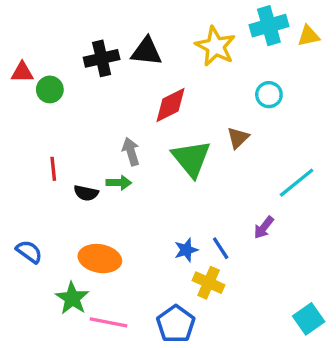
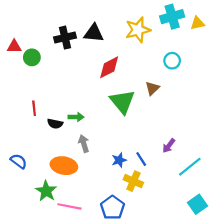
yellow star: (215, 46) -> (138, 30), turned 30
gray arrow: (131, 152) -> (84, 144), moved
cyan line: (297, 183) -> (190, 167), moved

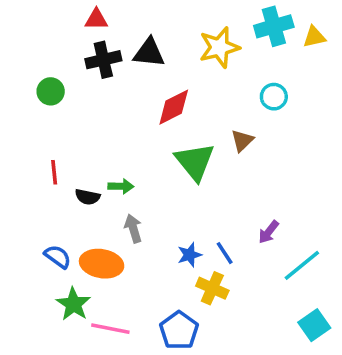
red triangle: (14, 46) -> (96, 19), moved
blue semicircle: (19, 161) -> (58, 257), moved

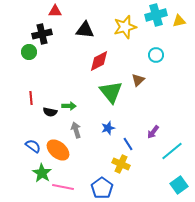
black cross: (103, 60) -> (42, 34), moved
blue star: (189, 255) -> (108, 128), moved
orange ellipse: (102, 264) -> (58, 150), turned 30

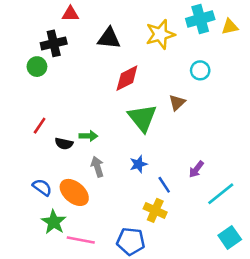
red line: (31, 98) -> (40, 126), turned 40
blue pentagon: (102, 188) -> (131, 241), turned -30

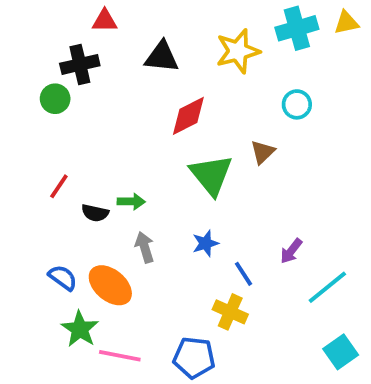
yellow triangle: (230, 27) -> (346, 23), moved

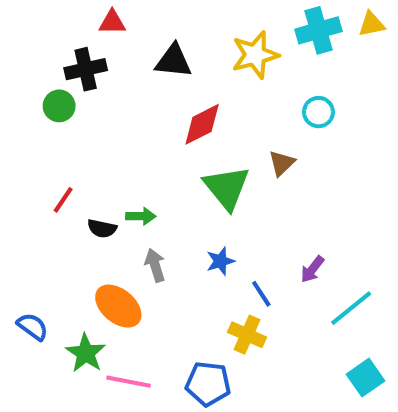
blue semicircle: (63, 278) -> (33, 327), moved

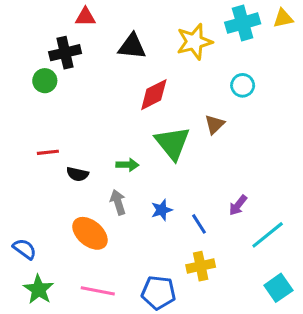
red line: (63, 200) -> (48, 152), turned 50
green arrow: (141, 216) -> (127, 165), moved
blue star: (220, 261) -> (162, 210), moved
yellow cross: (247, 335) -> (201, 266), moved, turned -36
green star: (86, 353) -> (39, 289), moved

